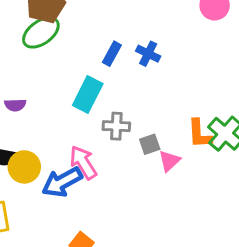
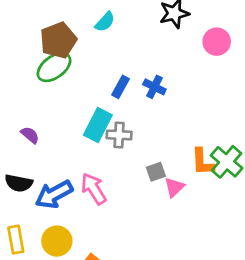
purple semicircle: (15, 105) -> (30, 135), turned -138
gray cross: (116, 126) -> (119, 135), moved
yellow circle: (24, 167) -> (57, 241), moved
blue arrow: (62, 182) -> (54, 194), moved

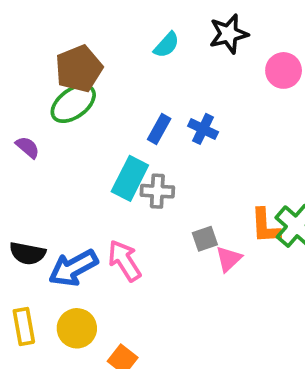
cyan semicircle: (105, 22) -> (166, 45), moved
purple semicircle: (30, 135) -> (28, 147), moved

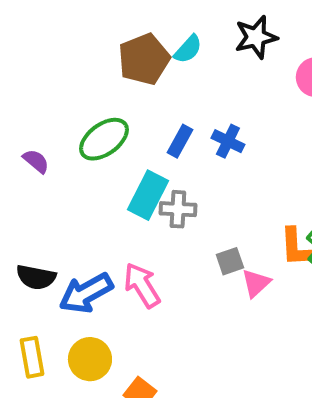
brown pentagon: (79, 69) -> (144, 59), moved
green ellipse: (73, 103) -> (104, 139), moved

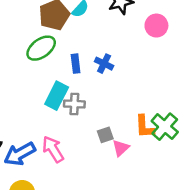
green ellipse: (104, 139) -> (41, 48), moved
blue rectangle: (180, 141) -> (76, 64), turned -36

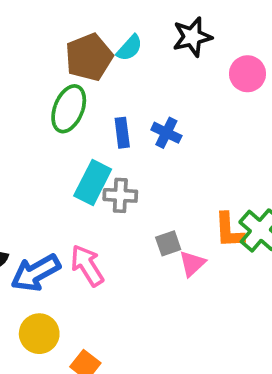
green ellipse: (41, 48) -> (69, 109), turned -32

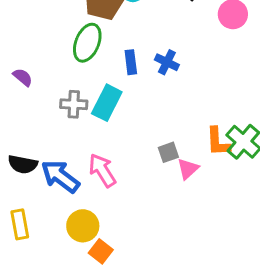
gray cross: (120, 195) -> (74, 104), moved
blue arrow: (36, 273) -> (60, 176), turned 66
yellow circle: (39, 334) -> (83, 226), moved

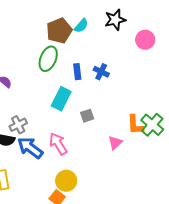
gray cross: (74, 104) -> (18, 125), moved, turned -30
gray square: (168, 152) -> (87, 116), moved
yellow circle: (83, 226) -> (66, 181), moved

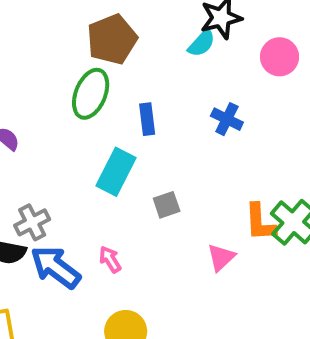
cyan semicircle: (81, 26) -> (202, 43), moved
blue cross: (101, 72) -> (227, 119), moved
pink arrow: (58, 144) -> (110, 259), size x0.6

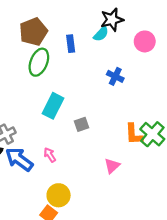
brown pentagon: (112, 39) -> (33, 32), moved
blue rectangle: (147, 119) -> (71, 44), moved
pink triangle: (221, 257) -> (112, 166), moved

